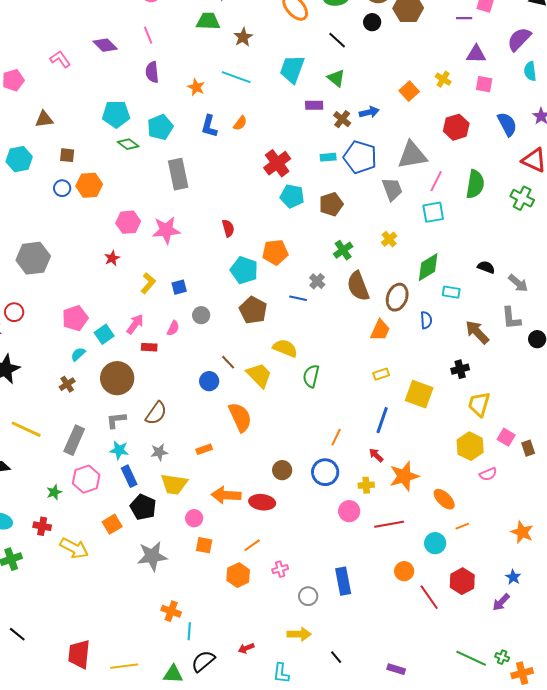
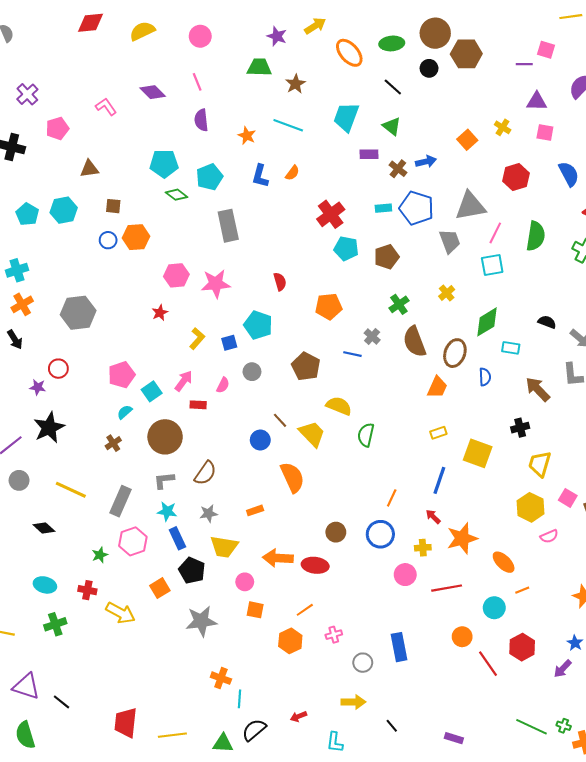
cyan pentagon: (244, 270) -> (258, 325), moved

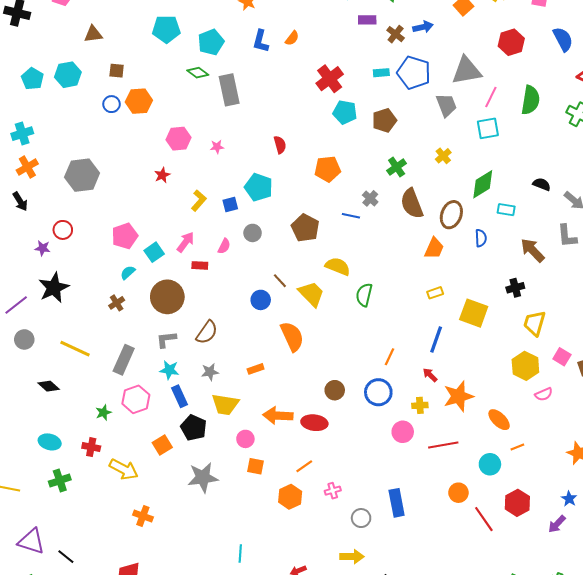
green diamond: (176, 195) -> (198, 73), moved
pink star: (216, 284) -> (217, 147), size x0.5
orange cross: (221, 678) -> (143, 516), moved

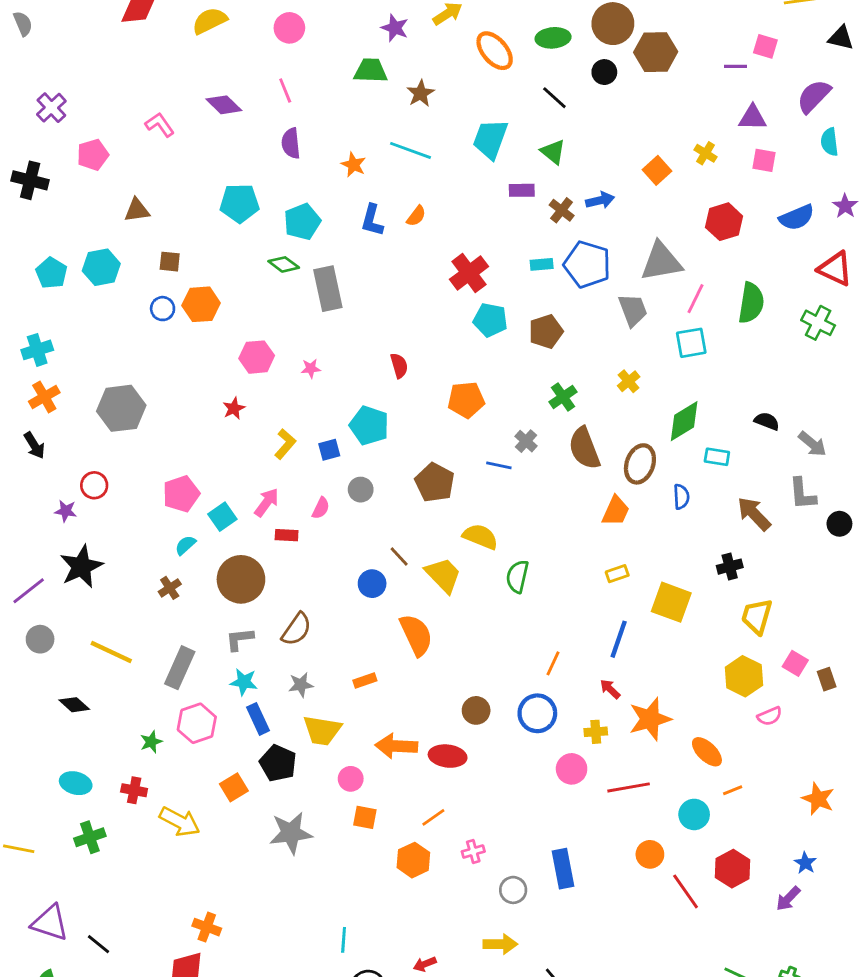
blue semicircle: (563, 39) -> (797, 217), turned 95
orange cross: (143, 516) -> (207, 927), moved

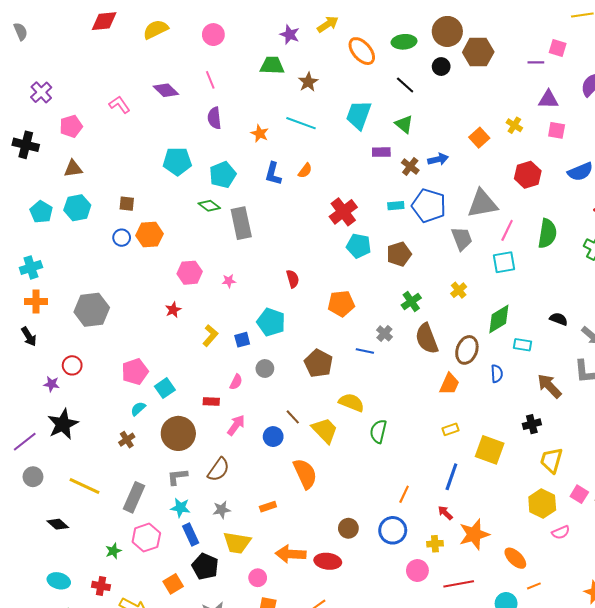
brown triangle: (137, 210) -> (73, 169), moved
orange cross: (44, 397) -> (36, 302), turned 30
pink arrow: (267, 502) -> (236, 425), moved

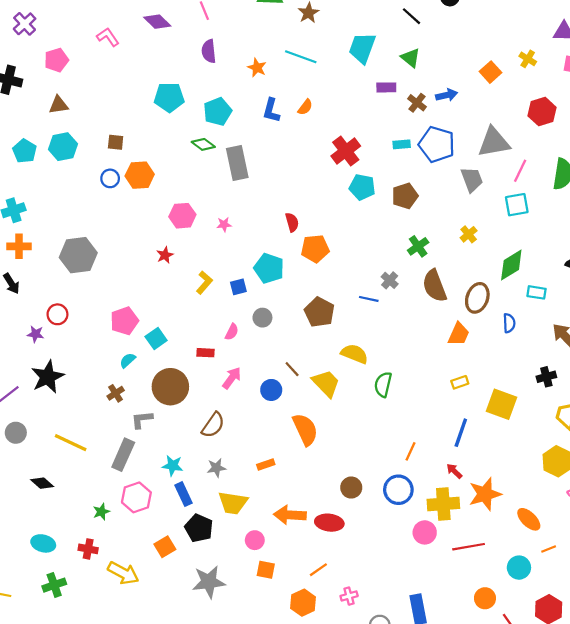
orange pentagon: (341, 304) -> (315, 249), moved
gray L-shape: (177, 477) -> (142, 420), moved
yellow cross: (435, 544) -> (443, 504), size x1.8

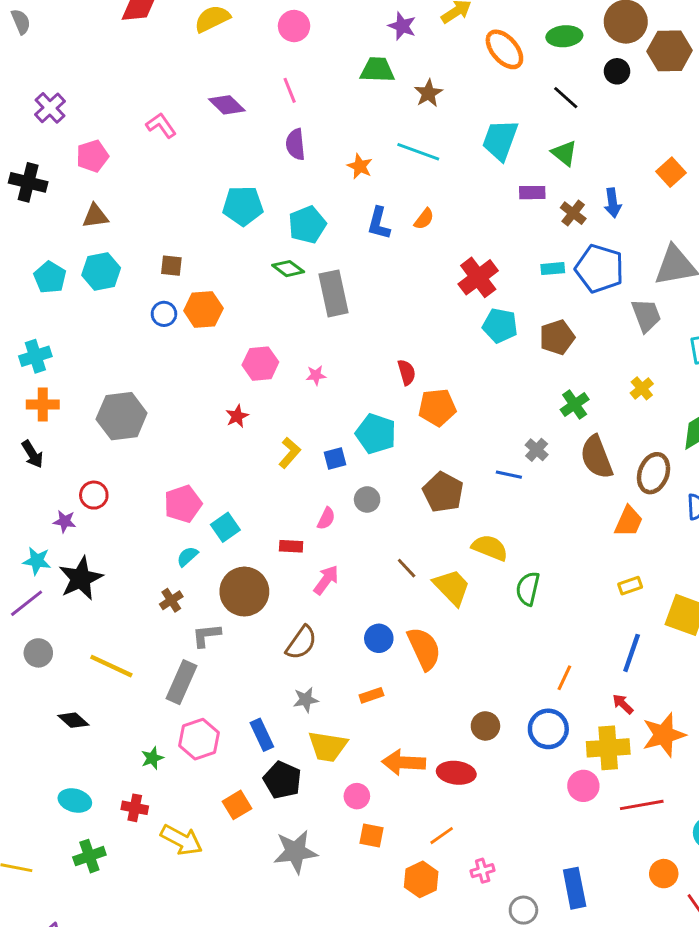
blue arrow: (447, 95) -> (613, 203), turned 95
blue circle: (271, 390) -> (379, 638), moved
cyan star: (173, 466) -> (37, 561), moved

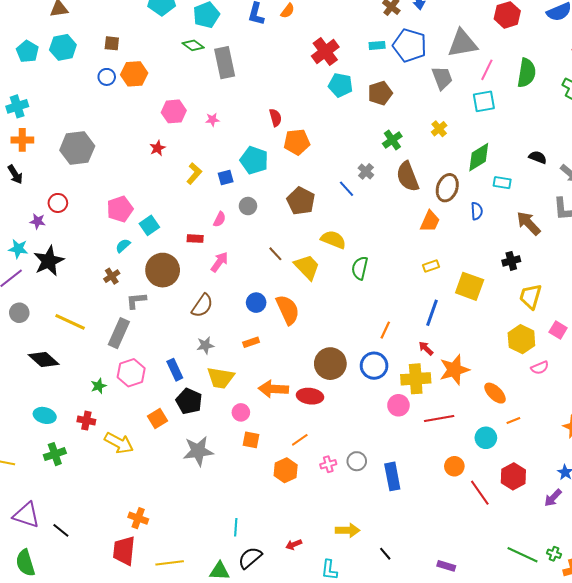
blue line: (509, 475) -> (347, 189), turned 36
black diamond: (73, 720) -> (44, 360), size x1.4
brown circle: (485, 726) -> (330, 364), size x1.6
gray circle: (523, 910) -> (357, 461), moved

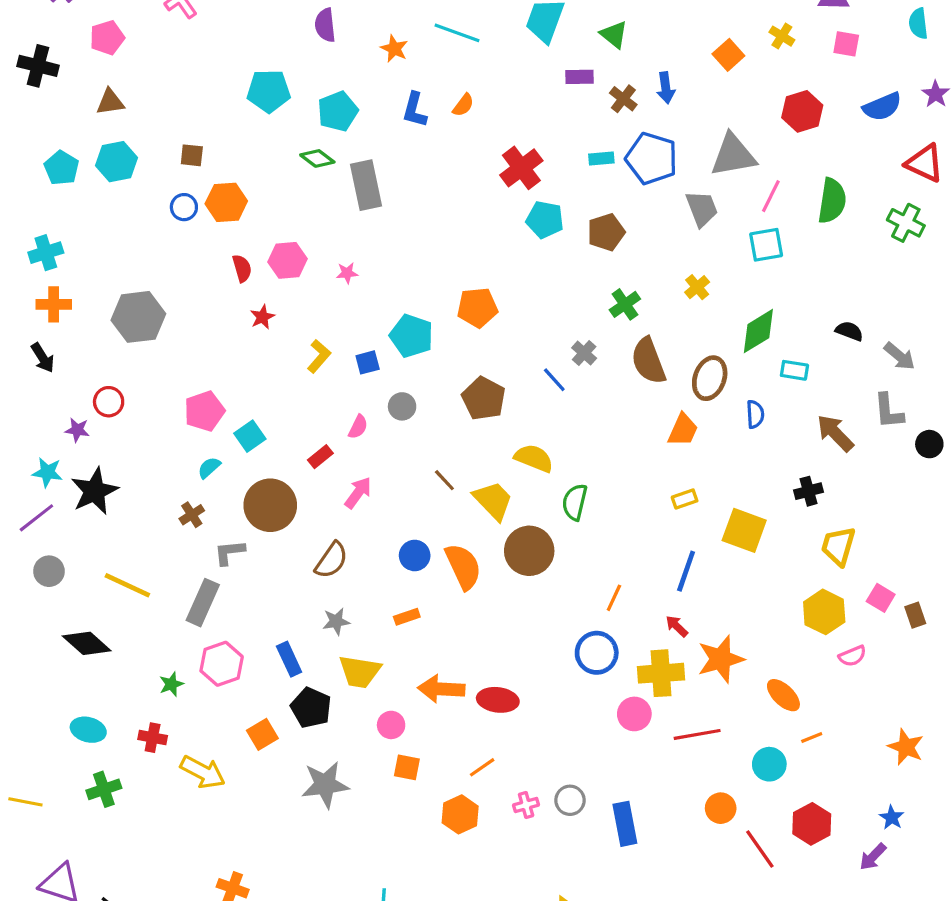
red semicircle: (275, 118) -> (242, 268), moved
red rectangle: (195, 239) -> (320, 457), turned -42
brown circle: (330, 364) -> (529, 551), moved

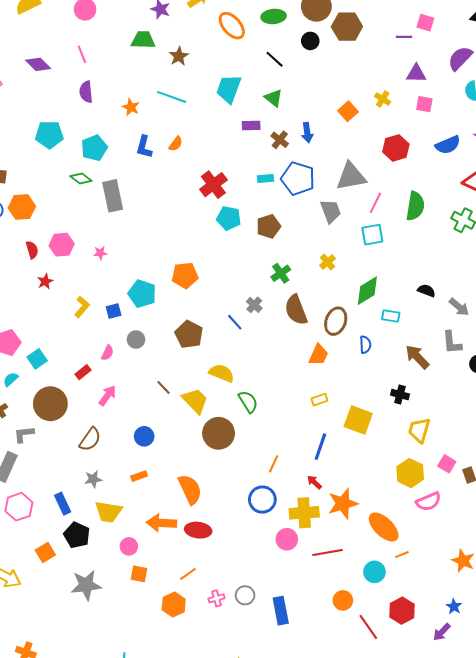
black cross: (809, 491) -> (400, 395), turned 30
green semicircle: (575, 502) -> (248, 402), turned 135
orange semicircle: (463, 566) -> (190, 489), moved
pink semicircle: (852, 656) -> (428, 502), size x1.4
orange ellipse: (783, 695) -> (384, 527), size x1.4

